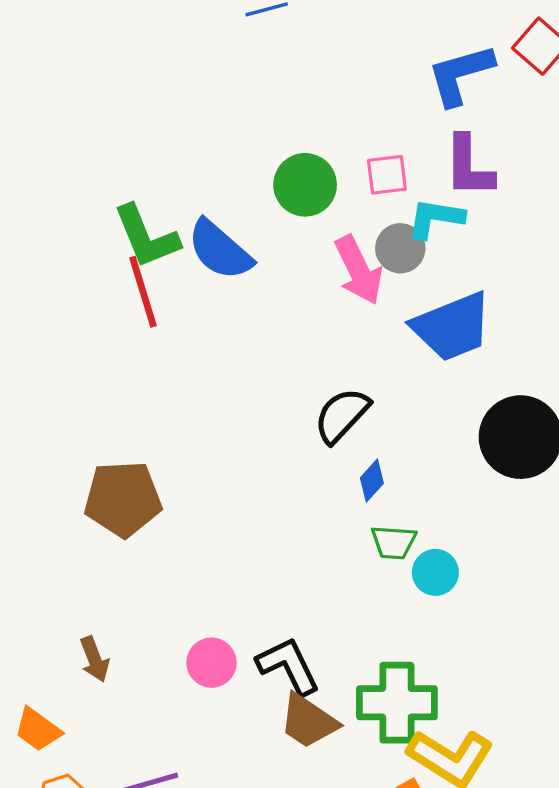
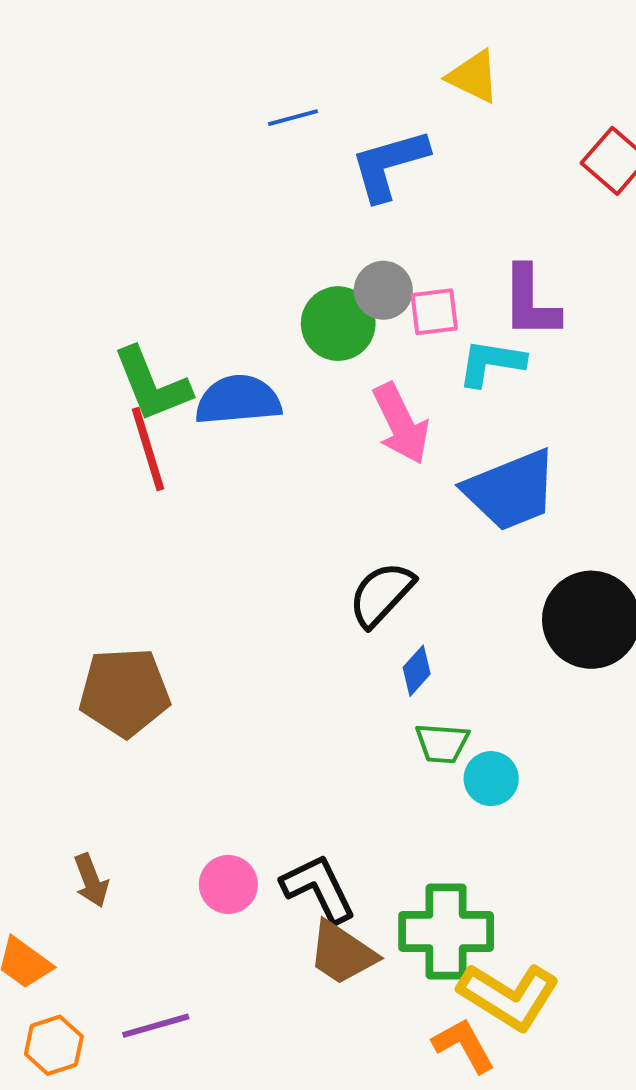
blue L-shape: (460, 75) -> (389, 165), moved
gray circle: (400, 248) -> (383, 290), moved
blue semicircle: (220, 250) -> (238, 400), turned 134

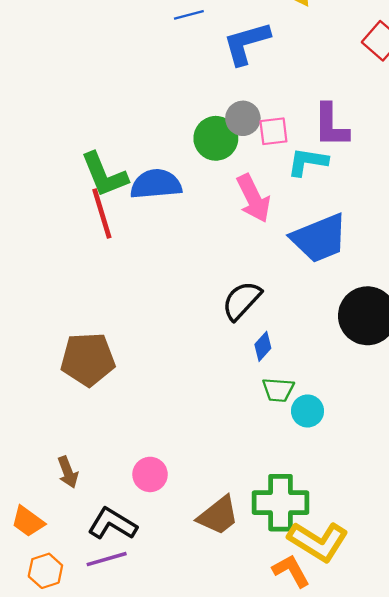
black L-shape: (319, 888) -> (112, 524), moved, turned -33
brown trapezoid: (342, 953) -> (218, 516), turned -72

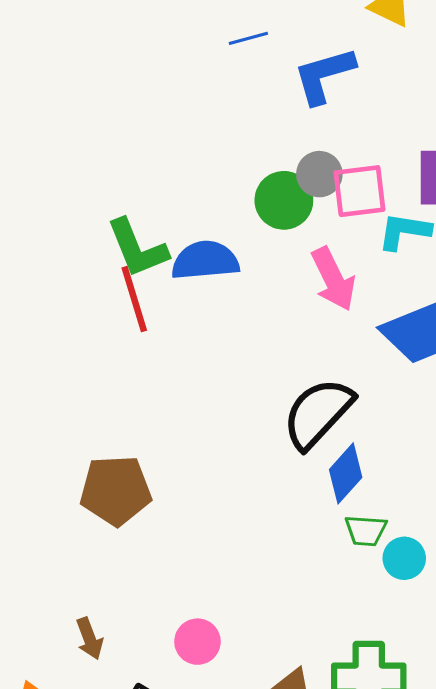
pink square: (273, 131) -> (359, 191), size x1.4
black semicircle: (242, 300) -> (318, 413), size x1.4
blue diamond: (263, 346) -> (346, 473), size x1.5

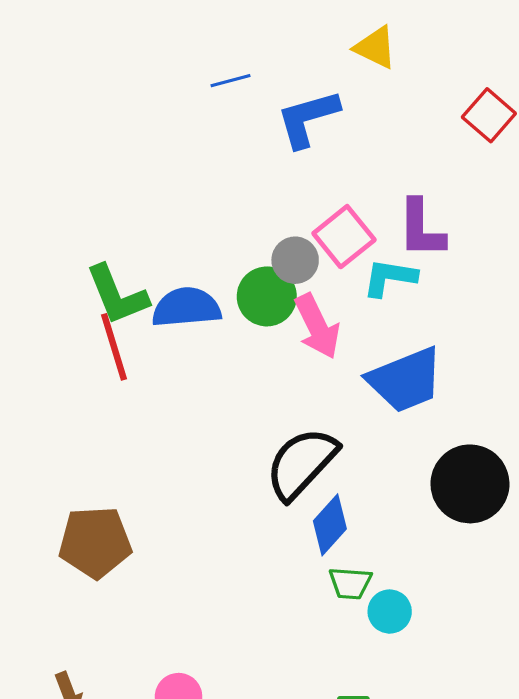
gray circle: (319, 174) -> (295, 260), moved
pink square: (359, 191) -> (344, 237), turned -32
green circle: (284, 200) -> (267, 296), moved

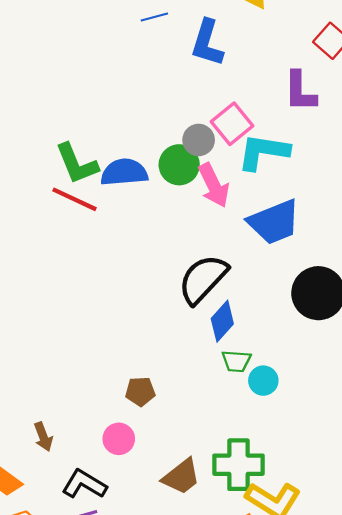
blue L-shape: (308, 118) -> (207, 43), turned -57
purple L-shape: (421, 229) -> (300, 91), moved
cyan L-shape: (390, 278) -> (263, 152), size x1.4
red line: (114, 347) -> (75, 199), turned -48
brown pentagon: (95, 542) -> (140, 391), moved, size x0.6

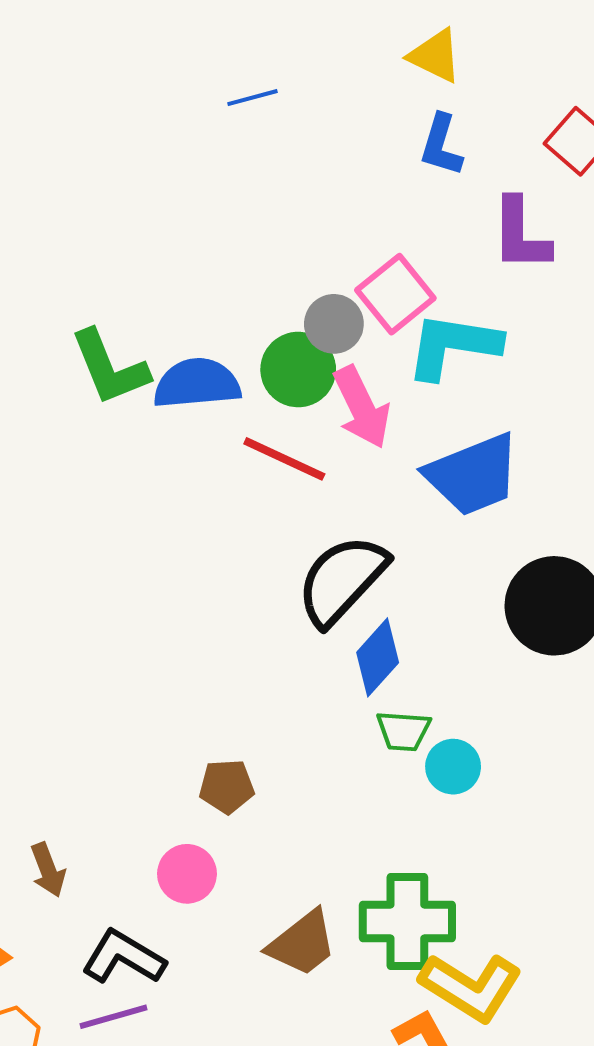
blue L-shape: (207, 43) -> (441, 145), moved, size x0.7
red line: (75, 199) -> (284, 459), moved

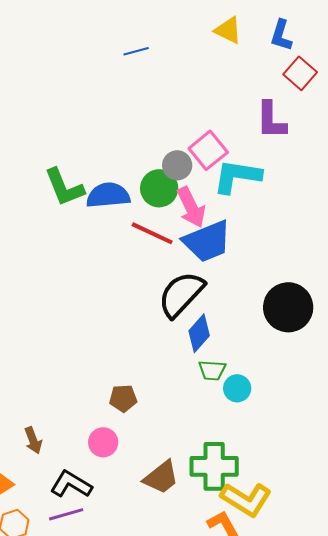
blue L-shape: (441, 145) -> (281, 35), moved
blue trapezoid: (473, 475) -> (207, 241), moved

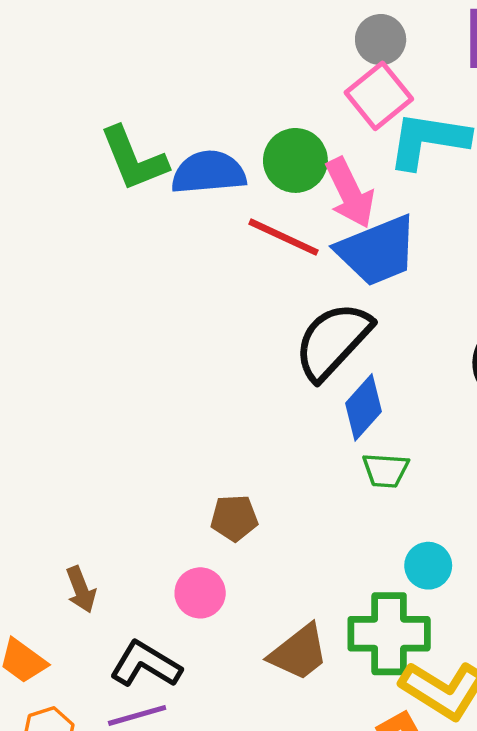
gray circle: (177, 165) -> (381, 40), moved
cyan circle: (237, 388) -> (428, 566), moved

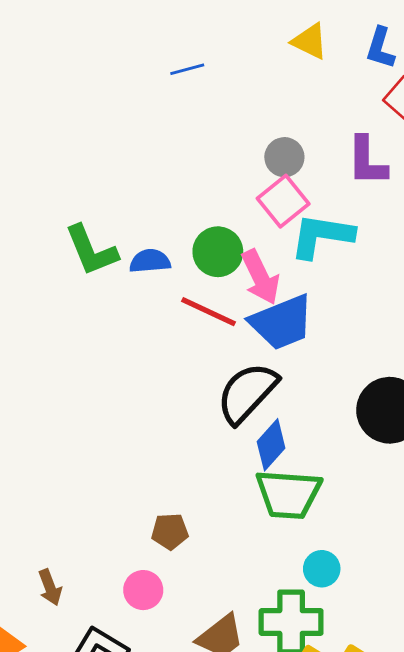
blue semicircle: (209, 172) -> (150, 261), size x0.7
green trapezoid: (386, 470) -> (288, 494), size x1.8

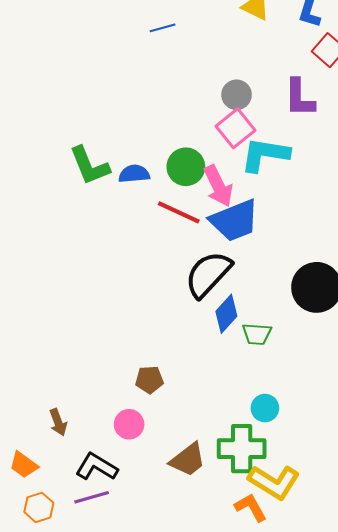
green trapezoid: (288, 494) -> (257, 334), moved, size x0.6

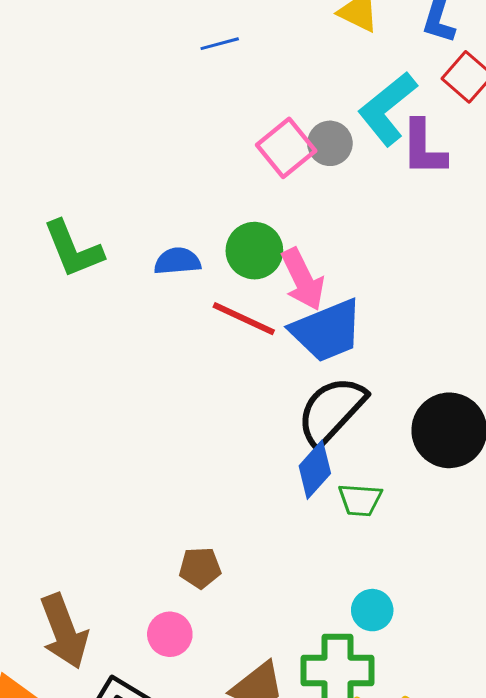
pink square: (236, 128) -> (286, 148), moved
cyan L-shape: (265, 155) -> (387, 109), moved, turned -48
green L-shape: (90, 166) -> (73, 249), moved
black semicircle: (208, 274) -> (331, 411), moved
brown arrow: (58, 422) -> (64, 631), size x1.8

